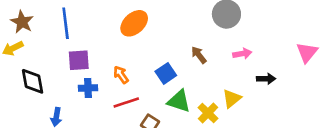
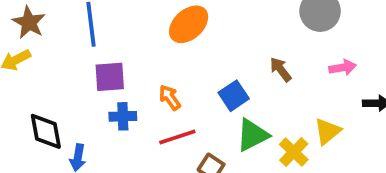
black diamond: (33, 81) -> (46, 131), moved
green triangle: (179, 101) -> (252, 135), turned -45

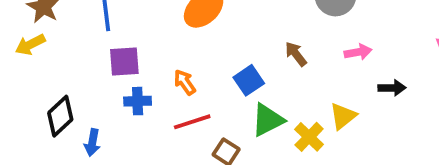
black diamond: (46, 131) -> (60, 116), turned 57

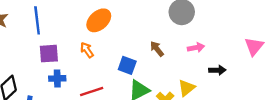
blue square: (249, 80) -> (127, 65), turned -36
orange arrow: (185, 82) -> (87, 50), moved

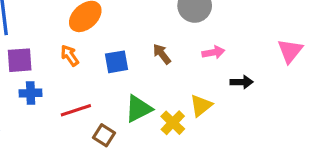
blue square: (127, 65) -> (117, 62), moved, turned -30

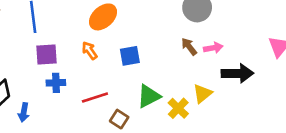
brown arrow: (162, 54) -> (189, 46), moved
black arrow: (242, 82) -> (237, 73), size x1.6

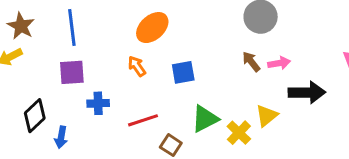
purple square: (47, 55) -> (72, 72), moved

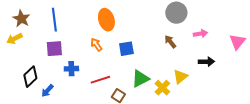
orange ellipse: (152, 28) -> (106, 20), turned -65
pink arrow: (279, 63) -> (200, 34), moved
black arrow: (307, 92) -> (206, 62), size x0.7
blue arrow: (61, 137) -> (47, 91), turned 32

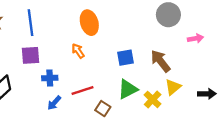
brown arrow: (170, 42) -> (160, 61), moved, size x1.5
blue square: (126, 49) -> (125, 58), moved
black arrow: (206, 62) -> (207, 94), moved
blue arrow: (47, 91) -> (54, 103), moved

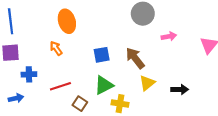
yellow cross: (153, 99) -> (120, 104), moved, turned -35
blue arrow: (54, 103) -> (16, 98), moved, turned -144

